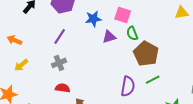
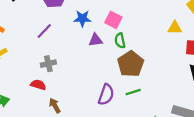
gray cross: (59, 63) -> (48, 64), moved

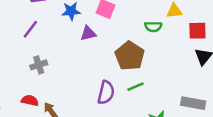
green semicircle: (120, 41) -> (153, 27), moved, turned -72
red semicircle: (38, 85) -> (30, 100), moved

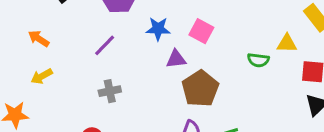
brown pentagon: (130, 56) -> (200, 89), moved

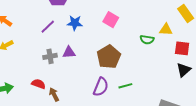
blue star: (158, 29) -> (75, 23), moved
purple triangle: (176, 59) -> (69, 52), moved

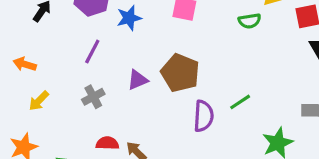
blue star: (75, 23) -> (129, 18), moved
gray cross: (50, 56) -> (93, 97), moved
brown pentagon: (109, 57) -> (180, 73), moved

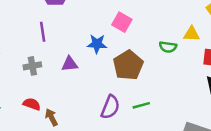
blue star: (129, 18) -> (97, 44), moved
purple line: (92, 52) -> (43, 32), turned -54
brown pentagon: (180, 73) -> (128, 65), moved

